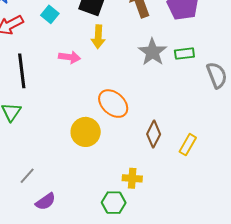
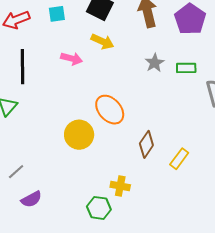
cyan square: (50, 14) -> (57, 14), turned 36
yellow arrow: (98, 37) -> (102, 42), turned -75
gray star: (152, 52) -> (155, 63), size x0.7

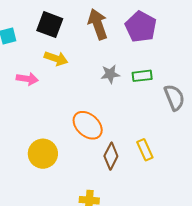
gray star: (155, 63) -> (110, 74), turned 30
orange ellipse: (110, 110) -> (88, 125), moved
yellow rectangle: (179, 159) -> (145, 150), moved, turned -55

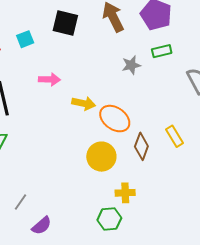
yellow arrow: (56, 59) -> (84, 103), moved
green rectangle: (142, 76) -> (162, 51), moved
yellow circle: (43, 154) -> (101, 157), moved

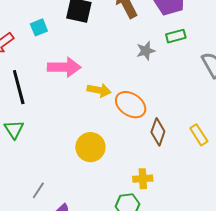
pink arrow: (49, 79) -> (64, 67), size x1.5
yellow rectangle: (174, 136) -> (199, 135), moved
yellow circle: (101, 157) -> (90, 147), moved

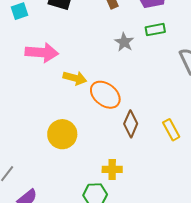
gray star: (146, 51) -> (124, 42), turned -30

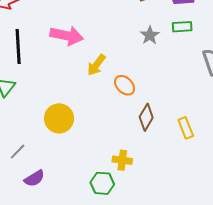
yellow arrow: (75, 78) -> (96, 65), turned 105
orange ellipse: (105, 95) -> (125, 85), size x0.7
yellow circle: (62, 134) -> (59, 118), moved

